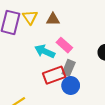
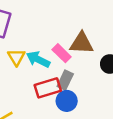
yellow triangle: (30, 17) -> (16, 57), moved
brown triangle: (53, 19) -> (82, 43), moved, size x1.5

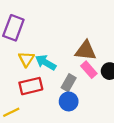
pink rectangle: (62, 53) -> (89, 70), moved
red rectangle: (48, 88) -> (31, 86), moved

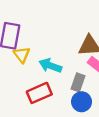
yellow triangle: (26, 59) -> (22, 55), moved

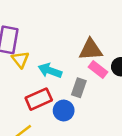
blue circle: (82, 102) -> (64, 111), moved

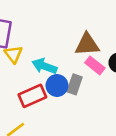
blue circle: (64, 111) -> (57, 85), moved

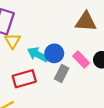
brown triangle: (87, 44) -> (86, 22), moved
blue circle: (57, 85) -> (54, 53), moved

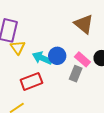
brown triangle: (86, 22) -> (84, 24), turned 40
gray rectangle: (62, 74) -> (76, 74), moved

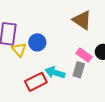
blue circle: (57, 56) -> (37, 42), moved
cyan arrow: (42, 58) -> (55, 73), moved

